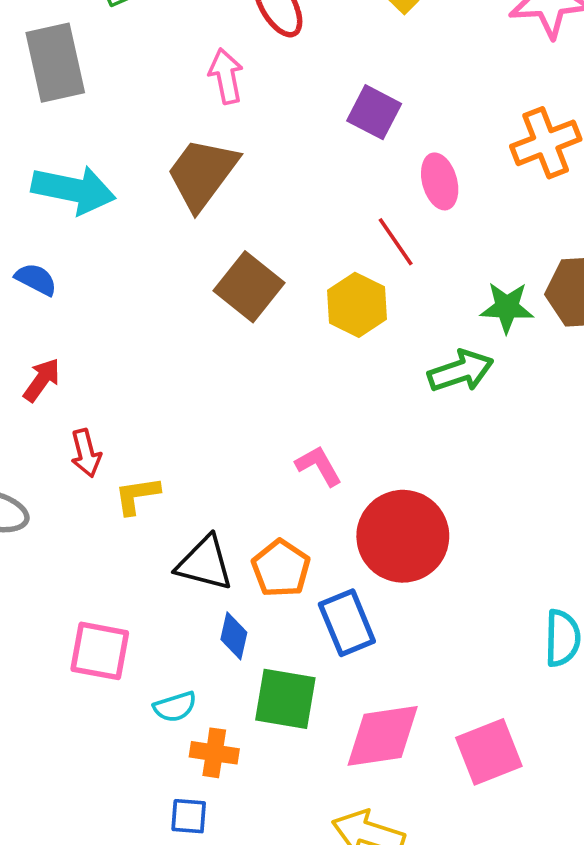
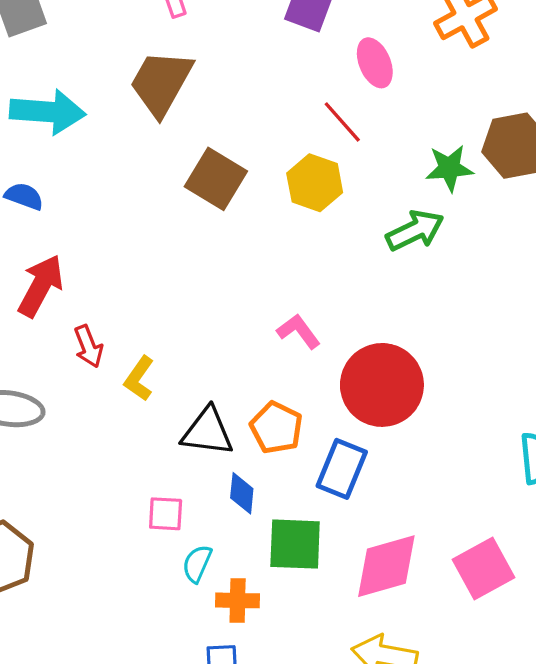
red arrow: (42, 380) -> (41, 286), size x1.5
yellow L-shape: (137, 496) -> (139, 379), turned -39
blue rectangle: (347, 623) -> (342, 469), turned 52
pink square: (100, 651) -> (166, 514), moved, size x0.7
cyan semicircle: (175, 707) -> (197, 564), turned 138

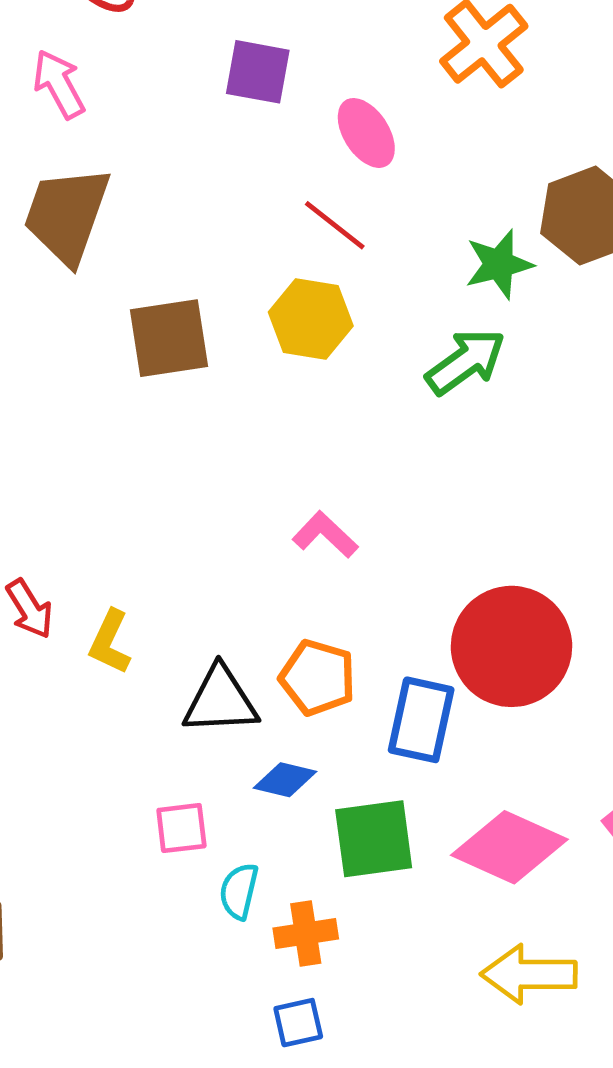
brown square: (216, 179) -> (169, 338), turned -30
red circle: (382, 385) -> (512, 646), moved
blue diamond: (242, 493) -> (285, 780), turned -72
pink diamond: (386, 566) -> (509, 847), turned 50

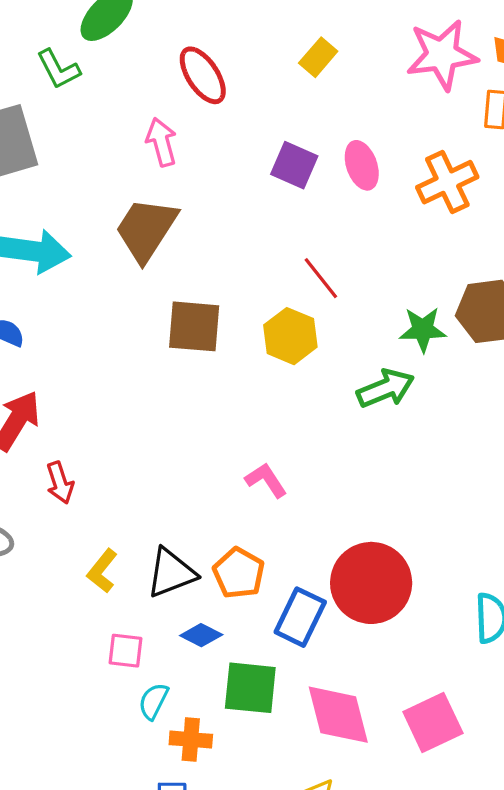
pink ellipse: (366, 133) -> (362, 165), moved
yellow L-shape: (110, 642) -> (102, 571), moved
black triangle: (220, 700) -> (171, 573), turned -32
pink diamond: (509, 847) -> (338, 715), turned 38

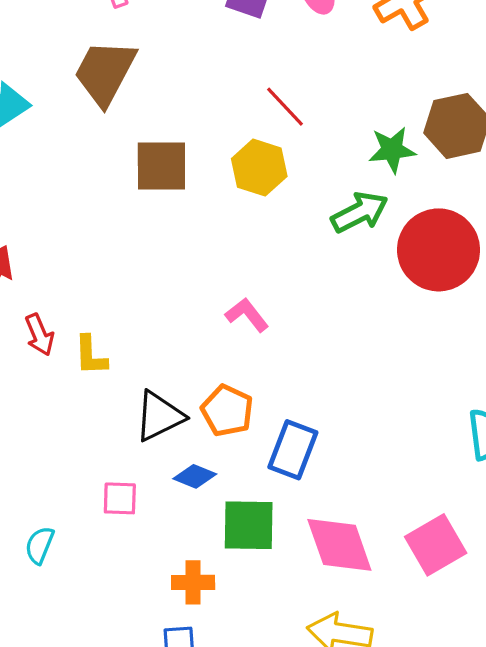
yellow L-shape: (102, 571) -> (91, 355), moved, turned -36
red circle: (371, 583) -> (439, 250), moved
cyan semicircle: (153, 701) -> (40, 545), moved

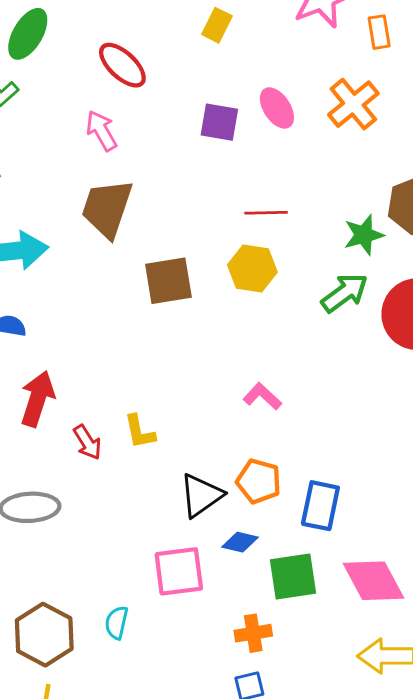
red line: (285, 107) -> (266, 213), turned -39
yellow L-shape: (91, 355) -> (140, 432), moved
pink square: (120, 498) -> (179, 571), size x1.6

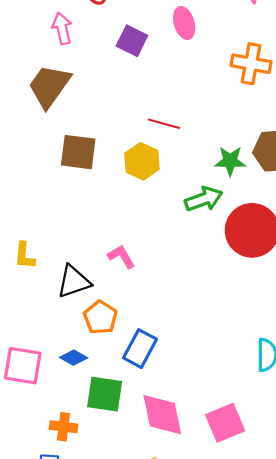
orange cross: (353, 104) -> (251, 64), turned 33
pink ellipse: (277, 108) -> (184, 23), moved
purple square: (219, 122) -> (132, 41), moved
black triangle: (201, 495) -> (74, 282), moved

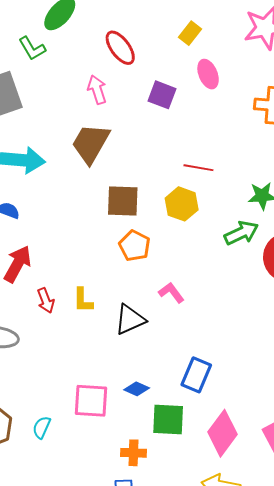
orange pentagon: (100, 317) -> (135, 246), moved
pink diamond: (162, 415) -> (223, 433), turned 54

